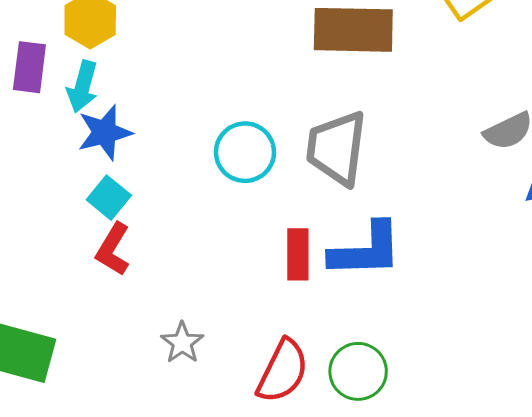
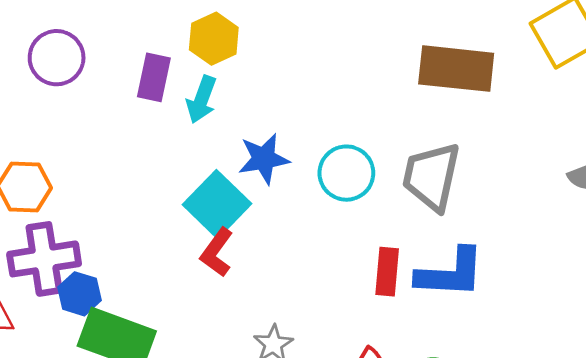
blue star: (105, 132) -> (264, 159), moved
cyan square: (109, 198) -> (217, 204), size x1.6

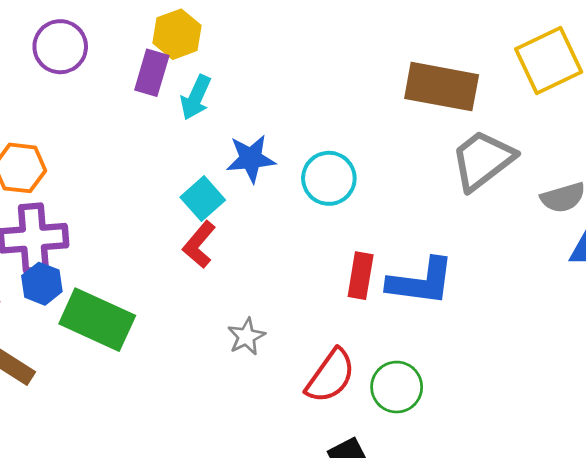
yellow hexagon: (214, 39) -> (177, 34), moved
gray trapezoid: (431, 176) -> (483, 160), moved, turned 36
cyan square: (217, 204) -> (203, 199), size x0.7
blue hexagon: (80, 294) -> (42, 284), moved

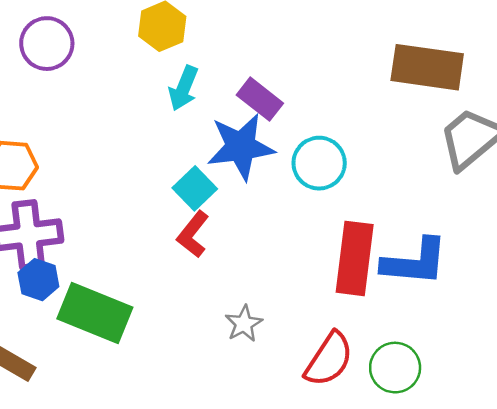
purple rectangle: (152, 73) -> (260, 99), moved, turned -66
blue star: (251, 159) -> (241, 147), size x1.4
red rectangle: (361, 276) -> (355, 258), size x1.6

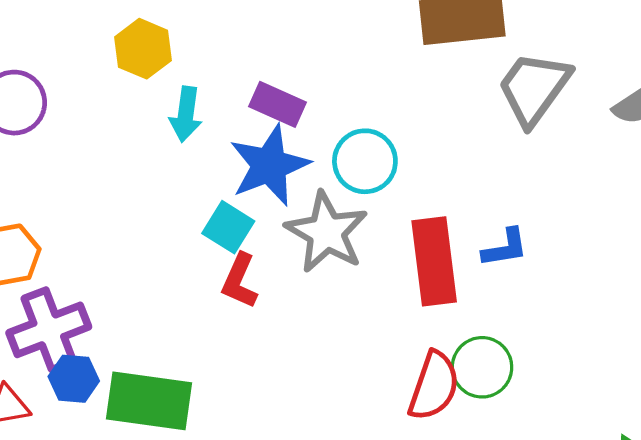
blue L-shape: (415, 262) -> (505, 248), size x0.6
gray star: (244, 324) -> (327, 232), moved, size x1.8
green circle: (395, 368) -> (482, 367), moved

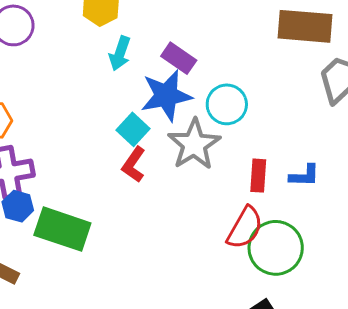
red rectangle: (434, 261) -> (258, 176), size x0.6
green circle: (482, 367) -> (276, 248), size x1.4
red semicircle: (434, 386) -> (245, 228), moved

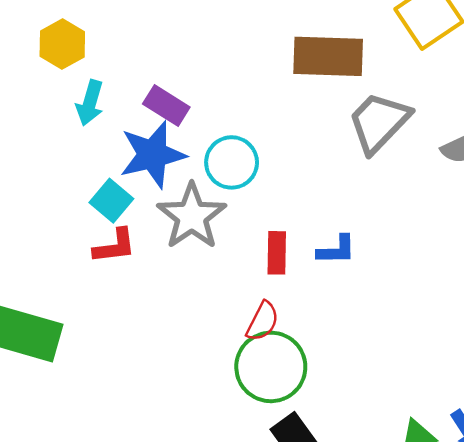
red L-shape: (134, 165) -> (115, 246), turned -129
red semicircle: (245, 228) -> (263, 321), size x0.7
green circle: (276, 248) -> (271, 367), moved

